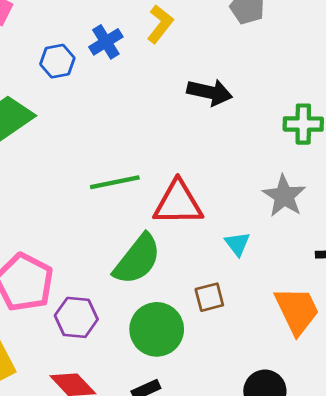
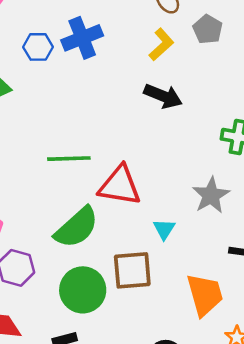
yellow L-shape: (160, 24) -> (161, 44), moved
blue cross: (106, 42) -> (82, 38), size x1.4
brown square: (209, 297) -> (132, 270), size x1.6

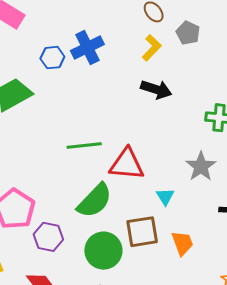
orange trapezoid: (205, 295) -> (182, 243), moved, size x0.7

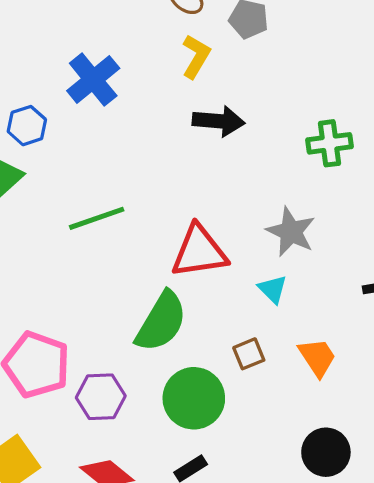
blue hexagon: (52, 58) -> (27, 126), moved
green line: (84, 146) -> (97, 218), moved
gray star: (201, 166) -> (291, 232), moved
brown square: (142, 232) -> (249, 354), size x0.6

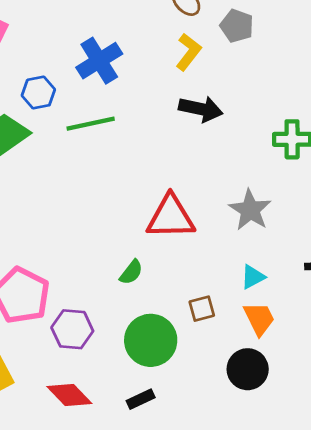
green line: (97, 218) -> (91, 124), moved
cyan triangle: (273, 289) -> (253, 277), moved, turned 40
green semicircle: (161, 322) -> (131, 272), size x0.5
black circle: (326, 452) -> (248, 369), moved

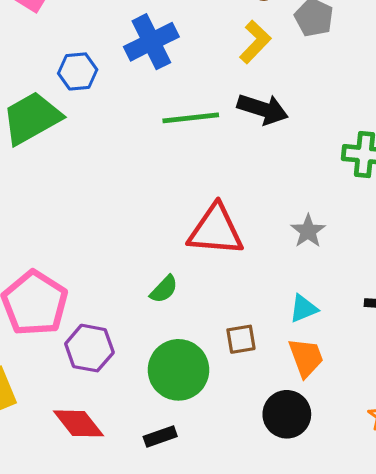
green line: (91, 124) -> (191, 118), moved
gray star: (250, 210) -> (308, 231), size x0.7

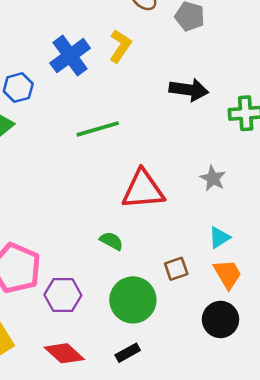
yellow L-shape: (255, 42) -> (120, 46), moved
black arrow: (263, 109) -> (189, 90), moved
green line: (191, 118) -> (98, 129), moved
green semicircle: (164, 289) -> (111, 241), turned -95

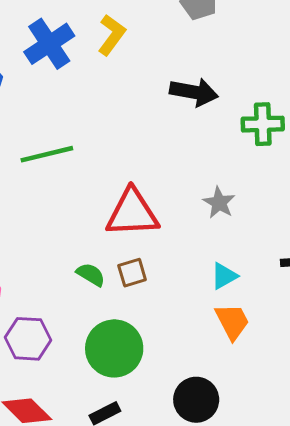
green line: (98, 129) -> (47, 154), moved
brown square: (176, 269) -> (132, 273), moved
black circle: (220, 319) -> (196, 400), moved

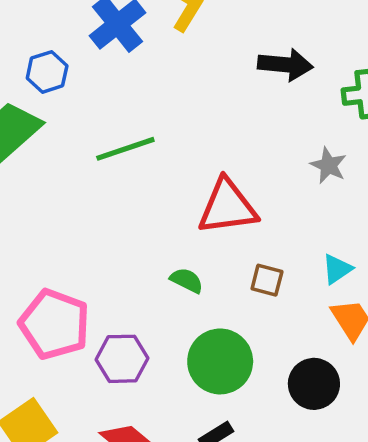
gray star: (219, 203) -> (328, 165), moved
brown square: (132, 273) -> (267, 280), moved, turned 36
black circle: (196, 400) -> (314, 384), moved

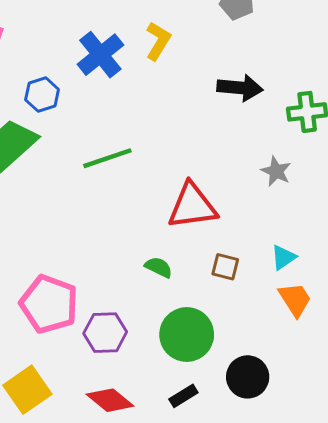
black circle: (314, 384) -> (248, 377), moved

